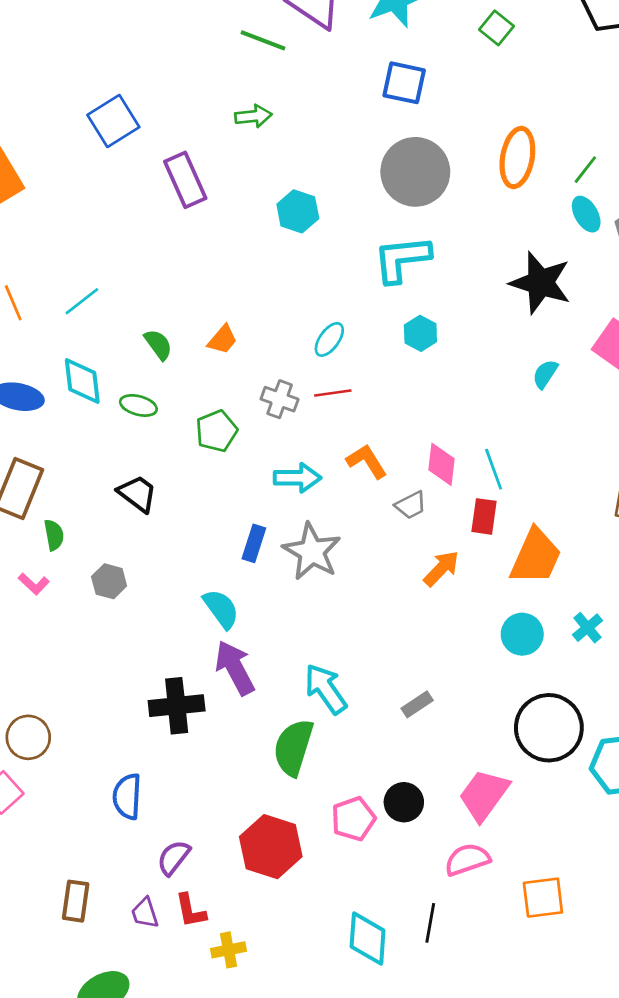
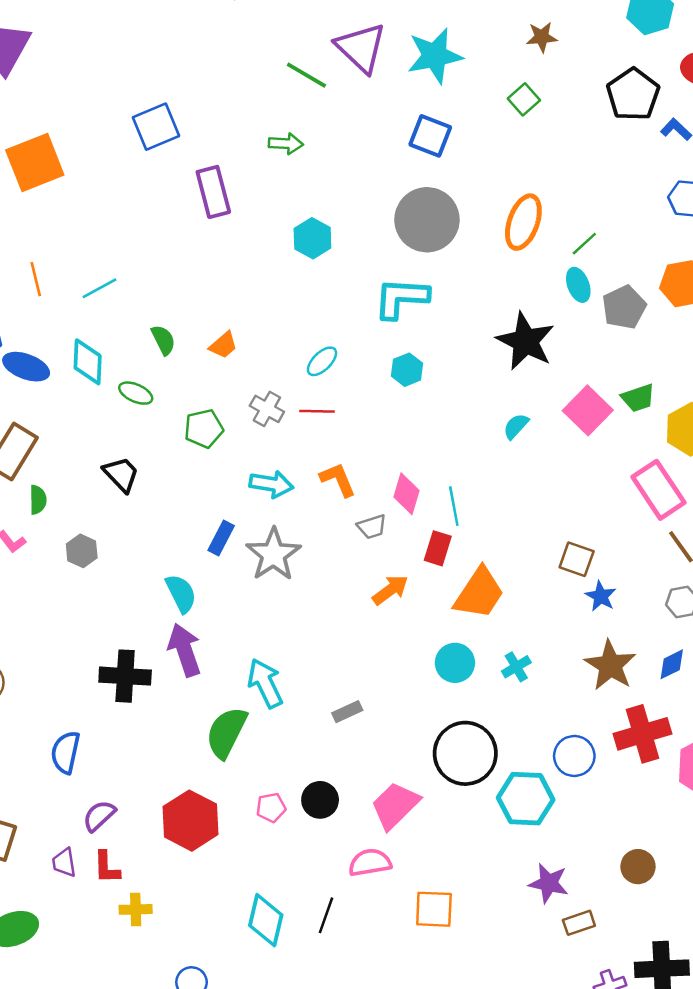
pink pentagon: (353, 819) -> (271, 807), size x0.7

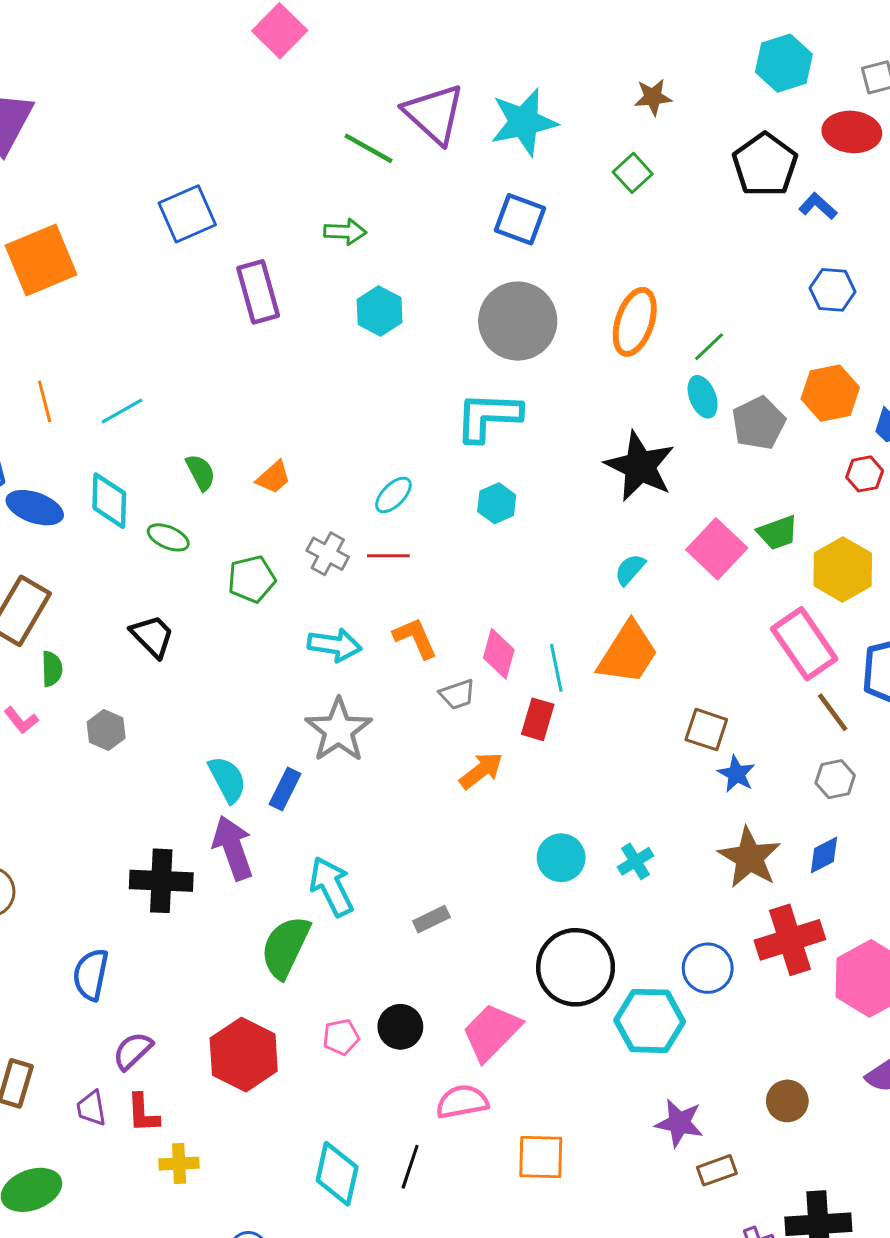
cyan hexagon: (312, 238) -> (380, 311), moved
blue rectangle: (221, 538) -> (285, 789), moved
orange trapezoid: (479, 593) -> (628, 653), moved

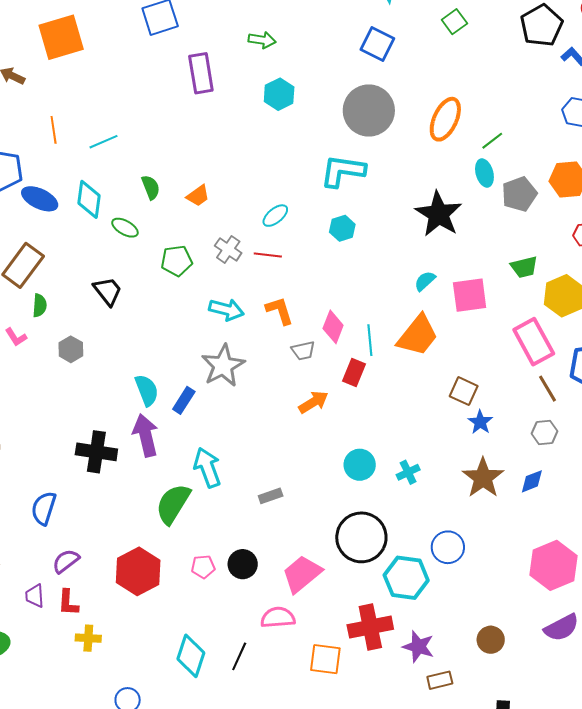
pink square: (717, 549) -> (470, 295), moved, turned 33
red cross: (790, 940) -> (370, 627), moved

